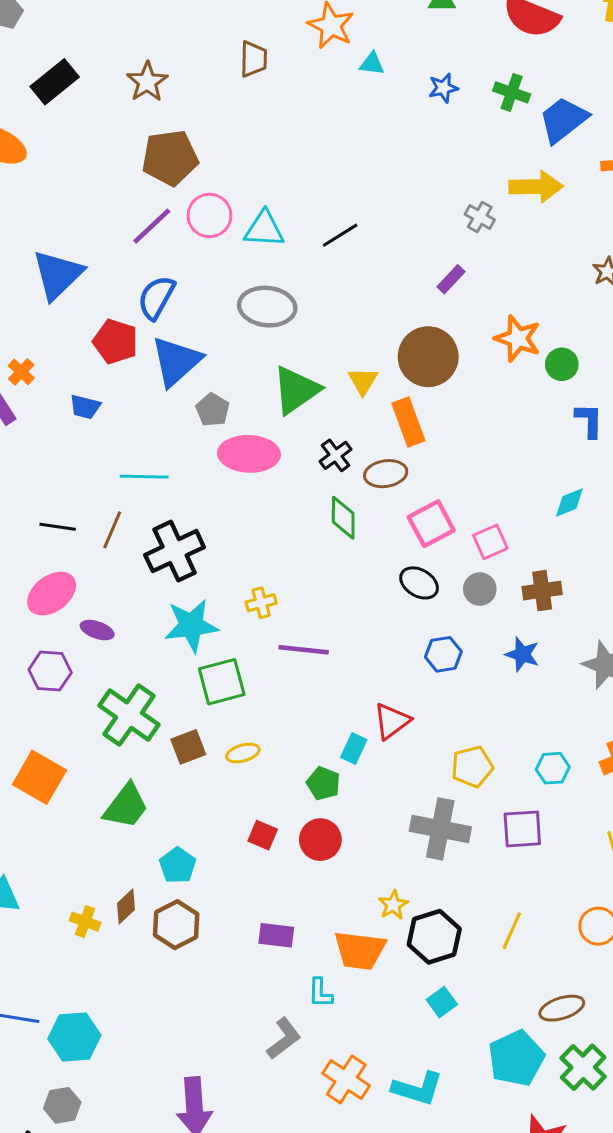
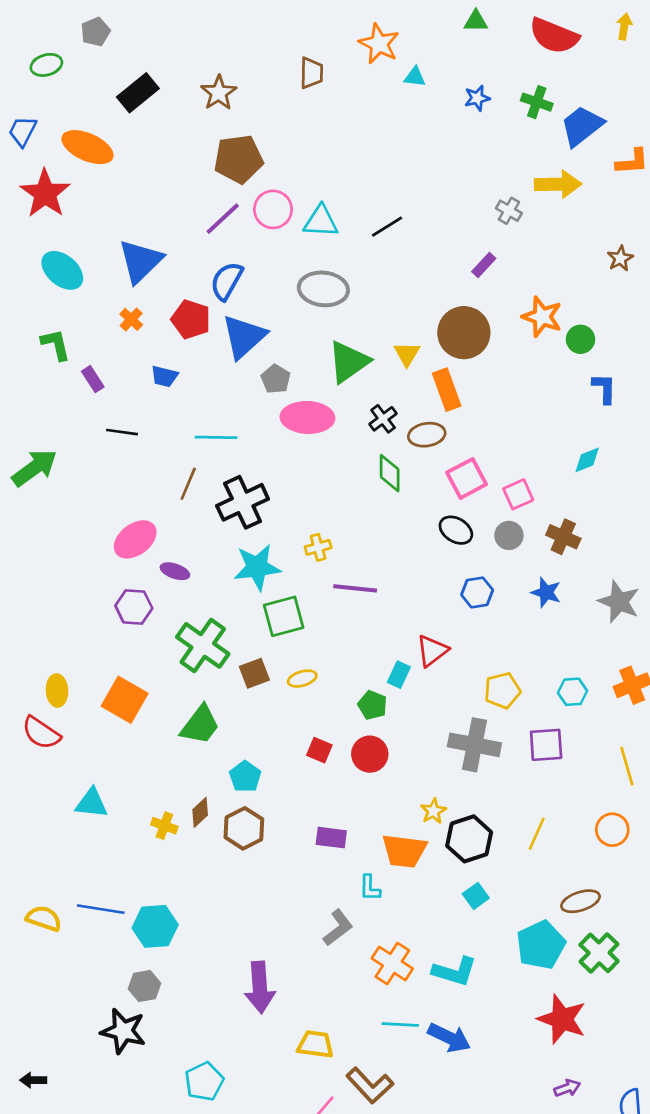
orange cross: (21, 372) -> (131, 319), moved
black line: (58, 527) -> (122, 432), moved
brown cross: (542, 591) -> (563, 537), turned 32

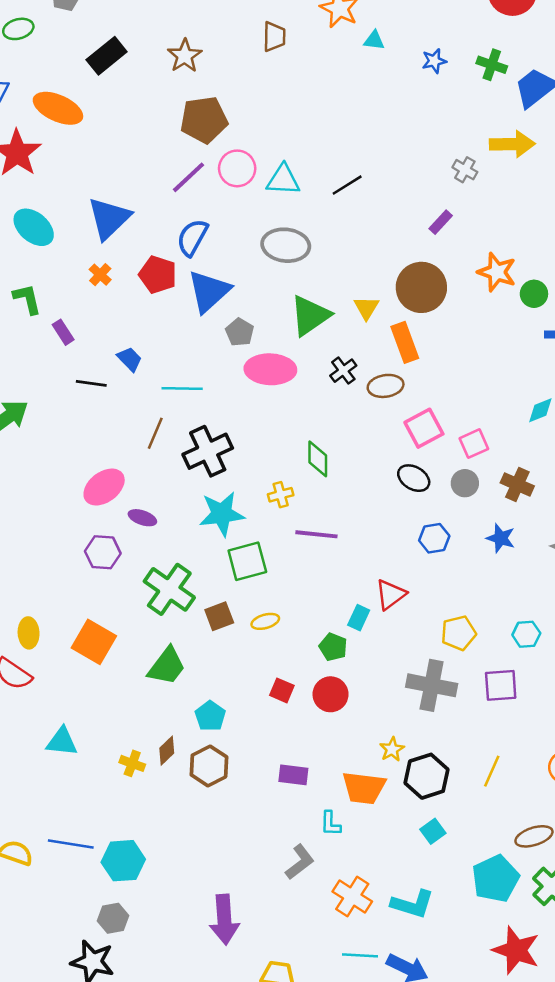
blue trapezoid: (164, 376) -> (130, 359), moved, turned -148
green diamond: (390, 473) -> (318, 459), moved

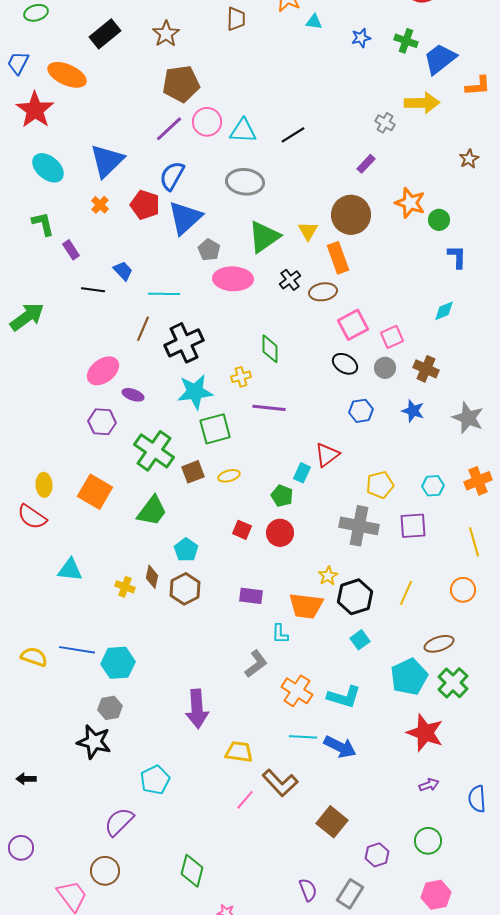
brown diamond: (167, 751) -> (152, 577), turned -35

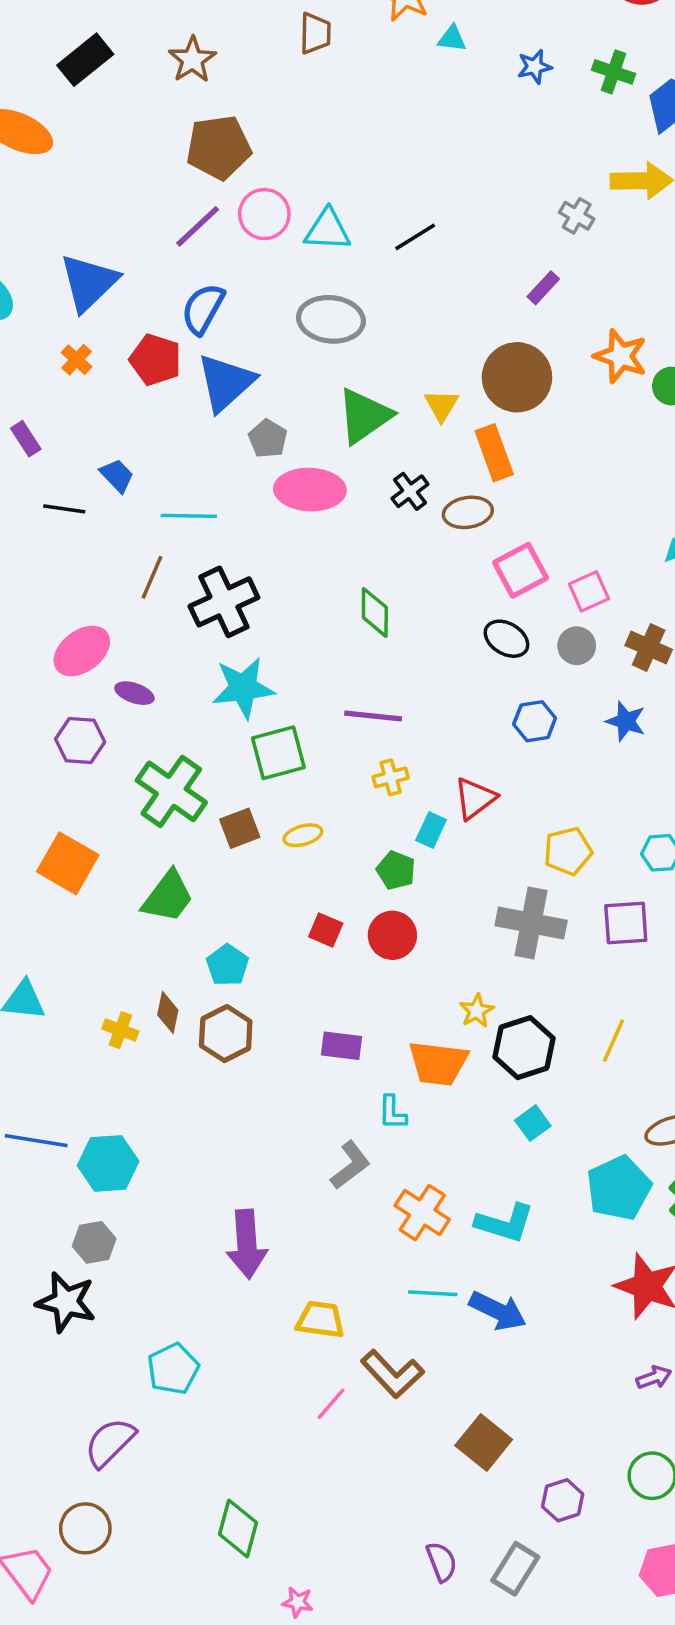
yellow cross: (241, 377) -> (391, 777), moved

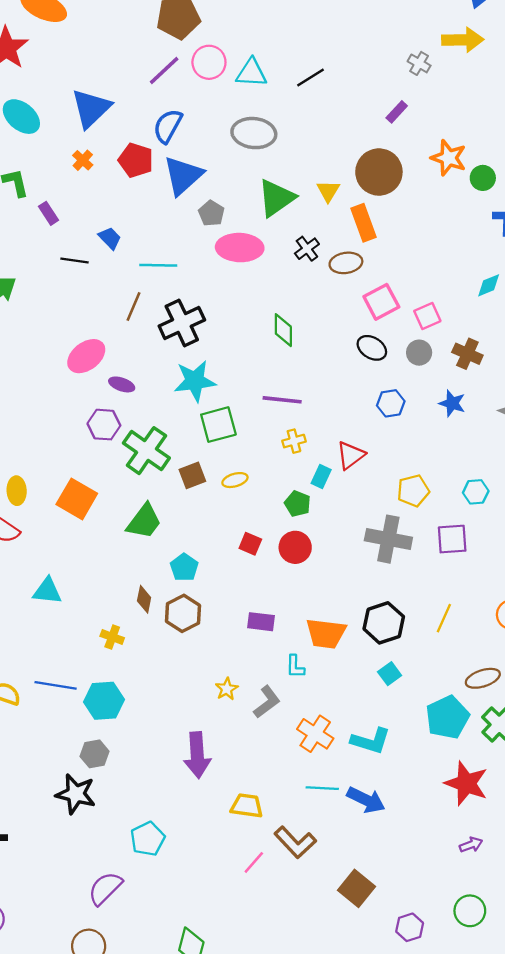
purple hexagon: (80, 741) -> (104, 425), moved
yellow star: (477, 1011) -> (227, 689), moved
yellow cross: (120, 1030) -> (112, 637), moved

